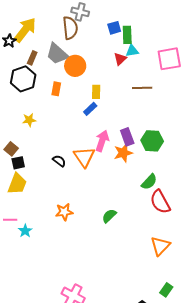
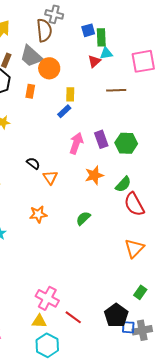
orange star: (123, 153) -> (94, 175), moved
orange triangle: (84, 157) -> (50, 177), moved, size x0.7

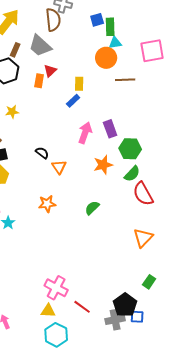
red triangle: (94, 61) -> (50, 71), moved
orange circle: (49, 68) -> (106, 58), moved
green hexagon: (126, 143) -> (130, 149), moved
gray cross: (142, 330) -> (115, 320), moved

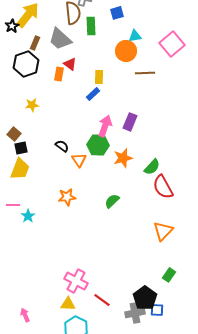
green rectangle: (110, 27) -> (91, 26), moved
pink square: (152, 51) -> (172, 44), turned -30
red triangle: (50, 71) -> (70, 64), turned -40
purple rectangle: (110, 129) -> (130, 122), turned 42
green hexagon: (130, 149) -> (98, 145), moved

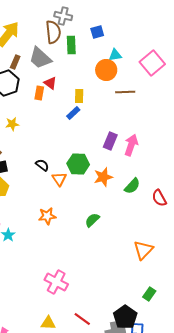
pink arrow: (105, 126) -> (131, 145), moved
red semicircle: (163, 187) -> (159, 198), moved, size x0.7
pink cross: (76, 281) -> (56, 282), moved

